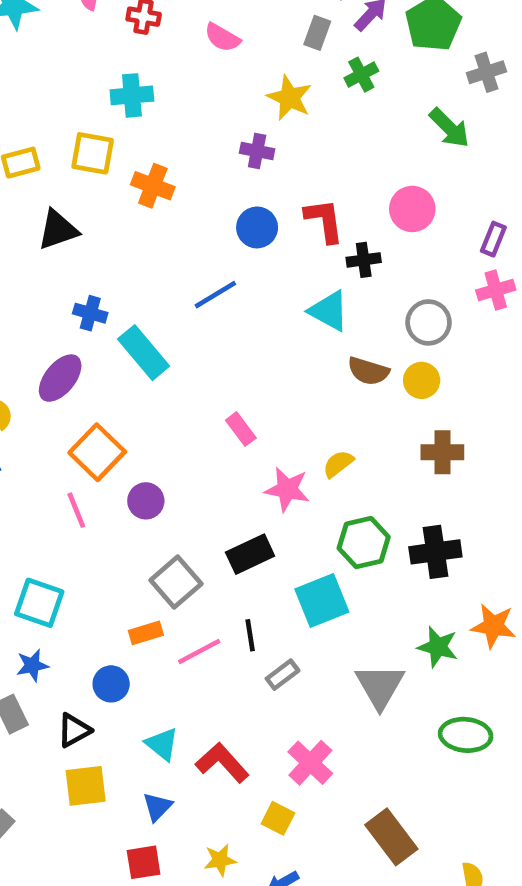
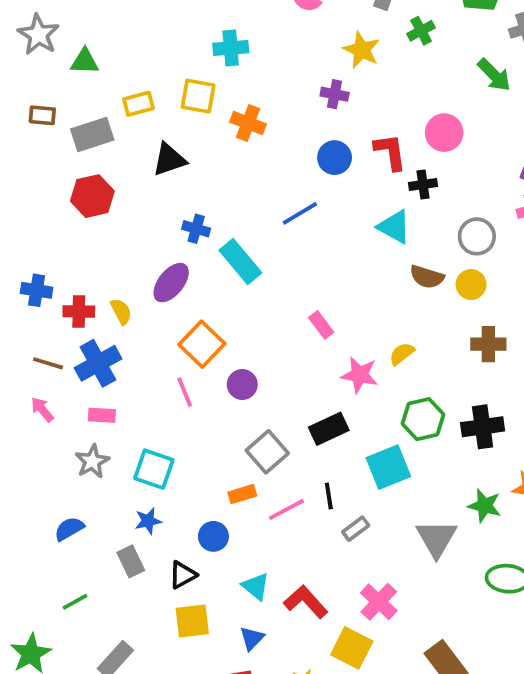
pink circle: (412, 209) -> (444, 133), moved
yellow square: (278, 818) -> (352, 648), size x1.5

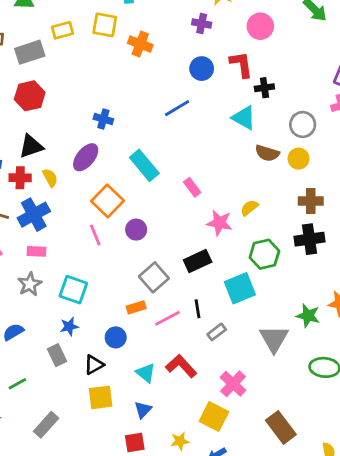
pink circle: (444, 133) -> (260, 26), moved
black triangle: (169, 160) -> (31, 146), moved
cyan rectangle: (240, 261) -> (144, 165), moved
black cross: (483, 427) -> (309, 239), moved
red L-shape: (306, 602) -> (181, 366), moved

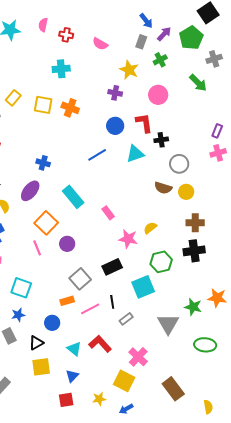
yellow square: (105, 25) -> (43, 105), moved
yellow rectangle: (62, 30) -> (13, 98), turned -35
cyan triangle: (244, 118) -> (135, 154), moved, turned -48
gray circle: (303, 124) -> (179, 164), moved

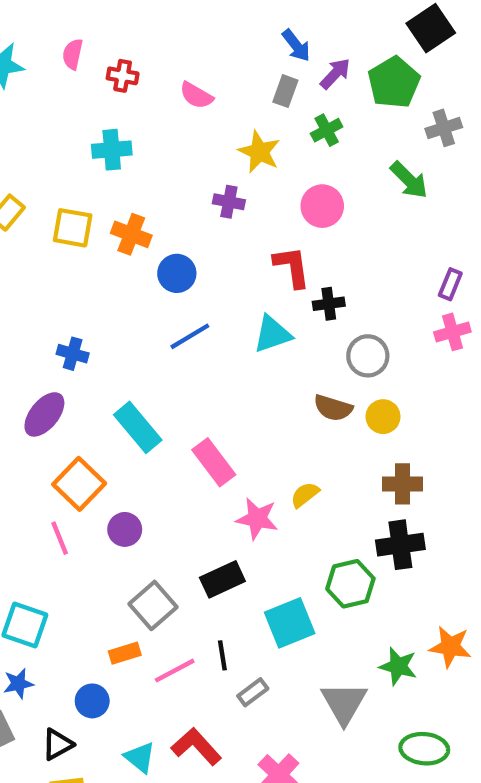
blue circle: (115, 126) -> (177, 273), moved
pink rectangle: (108, 213) -> (214, 462), size x1.5
green hexagon: (161, 262) -> (350, 584), moved

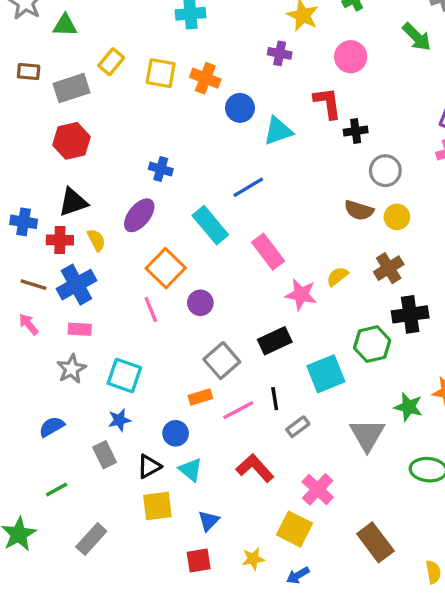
cyan triangle: (272, 334) -> (278, 131), moved
blue line: (190, 336) -> (248, 187), moved
brown cross: (403, 484) -> (389, 268), moved, turned -32
cyan triangle: (140, 757) -> (190, 470), moved

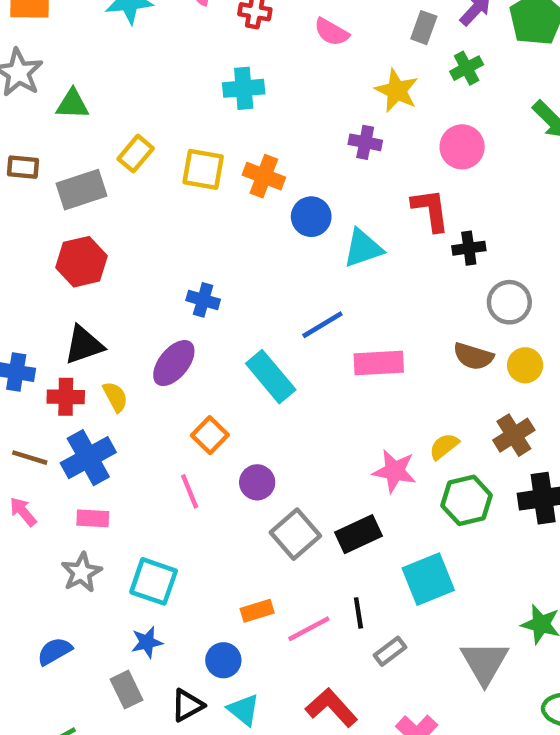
pink rectangle: (268, 252) -> (379, 363), moved, turned -56
orange square: (166, 268) -> (210, 435), size x0.7
green hexagon: (372, 344) -> (467, 500), moved
gray square: (222, 361) -> (295, 534), moved

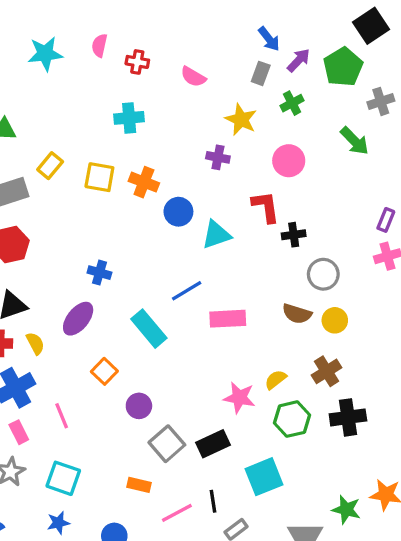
pink line: (190, 491) -> (62, 416), moved
pink rectangle: (93, 518) -> (19, 432), turned 60
orange rectangle: (257, 611) -> (139, 485), moved, turned 30

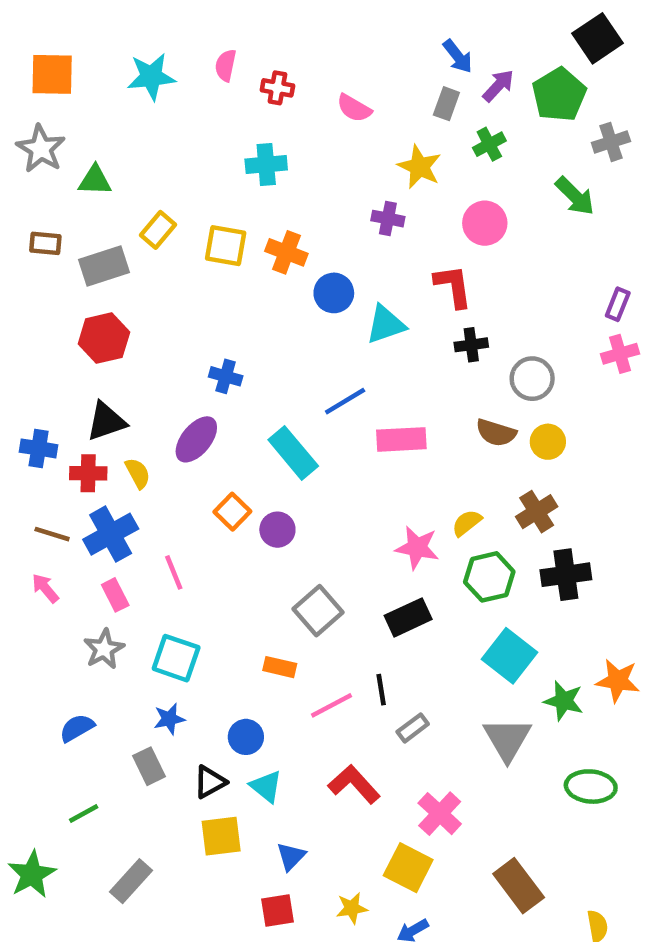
black cross: (294, 235) -> (471, 345), moved
purple circle: (139, 406) -> (277, 530), moved
black rectangle: (213, 444) -> (408, 617), moved
cyan square: (264, 477) -> (510, 656), moved, turned -30

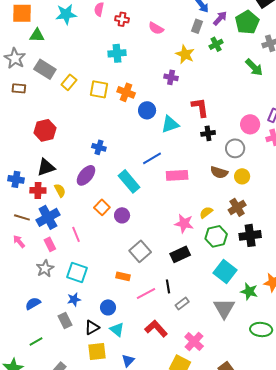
gray star: (41, 149) -> (15, 58), moved
green triangle: (95, 180) -> (37, 35), moved
pink circle: (485, 223) -> (250, 124), moved
gray rectangle: (104, 266) -> (45, 69), moved, turned 50

